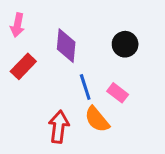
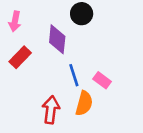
black circle: (125, 44) -> (82, 14), moved
orange semicircle: (97, 119) -> (84, 103), turned -125

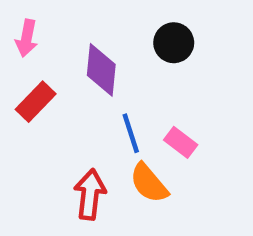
black circle: (82, 14) -> (174, 43), moved
orange semicircle: (84, 103) -> (149, 183), turned 125

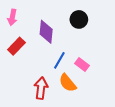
blue line: (131, 133) -> (59, 60), turned 48

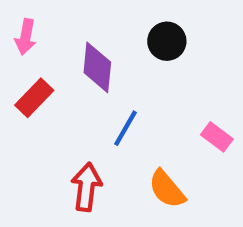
pink rectangle: (82, 65) -> (217, 137), moved
orange semicircle: (68, 83) -> (167, 189), moved

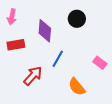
red rectangle: (34, 98) -> (16, 45), turned 36
red arrow: (86, 187) -> (33, 76), moved, turned 35

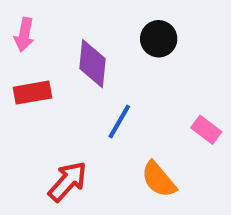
red arrow: (33, 76) -> (68, 181), moved

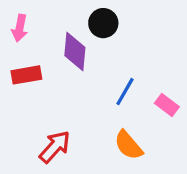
black circle: (159, 39) -> (103, 23), moved
blue line: (119, 121) -> (125, 92), moved

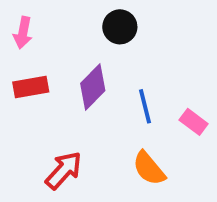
purple diamond: (75, 51) -> (93, 87), moved, turned 39
blue line: (125, 92) -> (145, 106), turned -44

